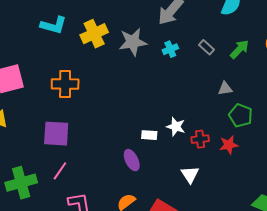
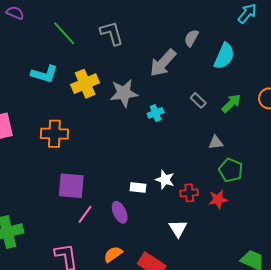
cyan cross: (170, 49) -> (156, 113), moved
purple square: (56, 134) -> (71, 186), moved
pink line: (60, 171) -> (85, 214), moved

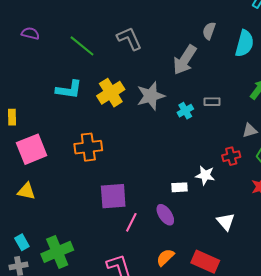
gray rectangle: (198, 100) -> (212, 102), moved, turned -35
red cross: (189, 193) -> (231, 156), moved

